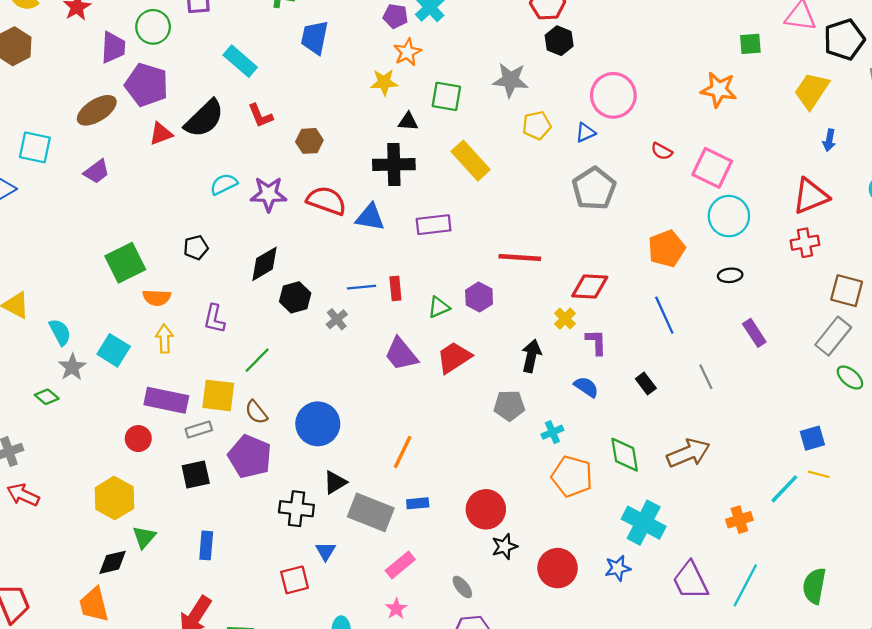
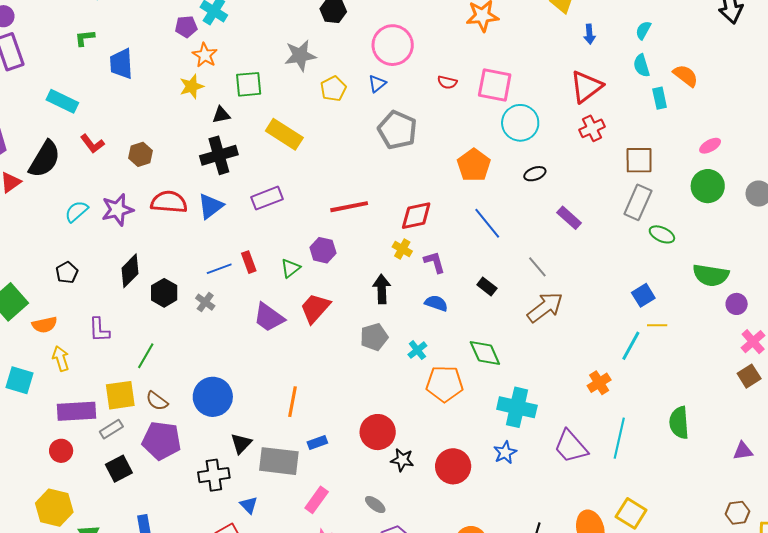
blue triangle: (370, 217) -> (211, 206), turned -32
brown arrow: (688, 453) -> (545, 307), moved
black star: (504, 547) -> (402, 460), turned -30

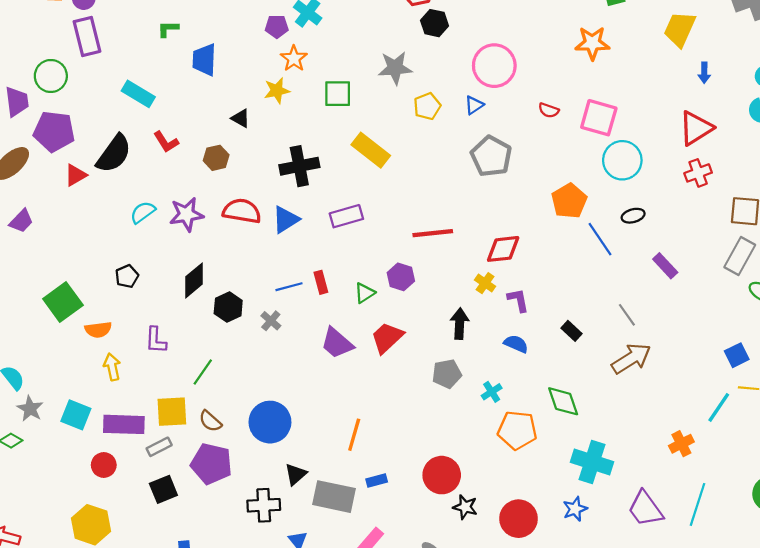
black triangle: (221, 115) -> (241, 118), moved, turned 36
blue line: (487, 223) -> (600, 239), moved
cyan square: (19, 380) -> (76, 415), moved

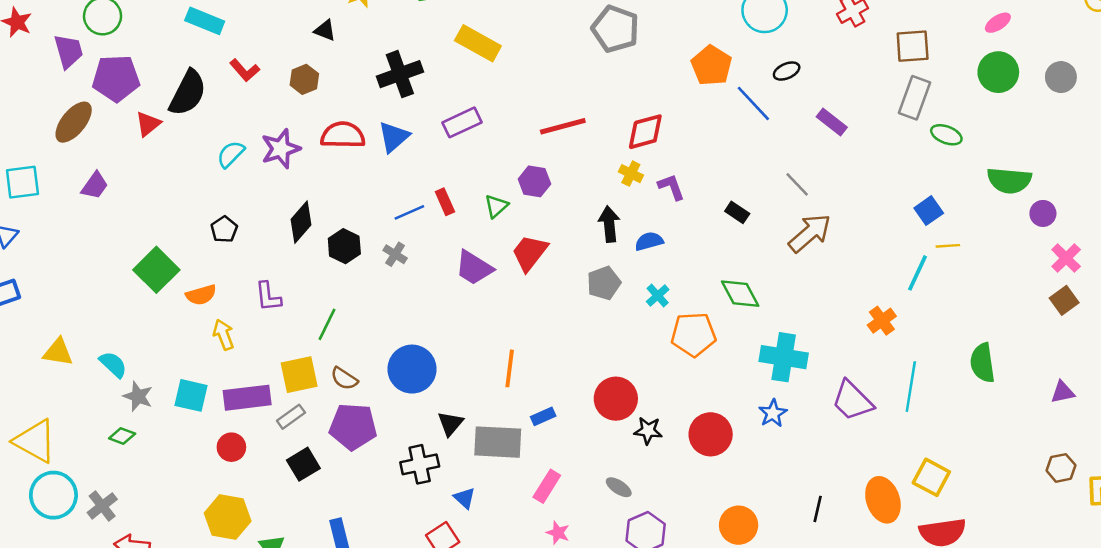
blue semicircle: (516, 344) -> (649, 241), moved, turned -30

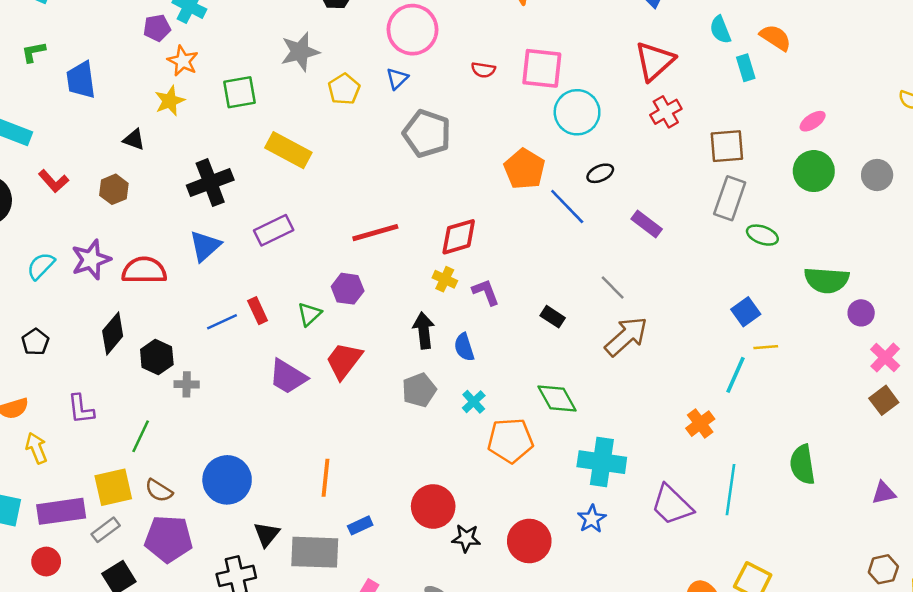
red semicircle: (343, 135) -> (144, 270), moved
blue semicircle: (649, 241) -> (464, 347), turned -92
gray cross: (395, 254) -> (187, 384), moved, turned -30

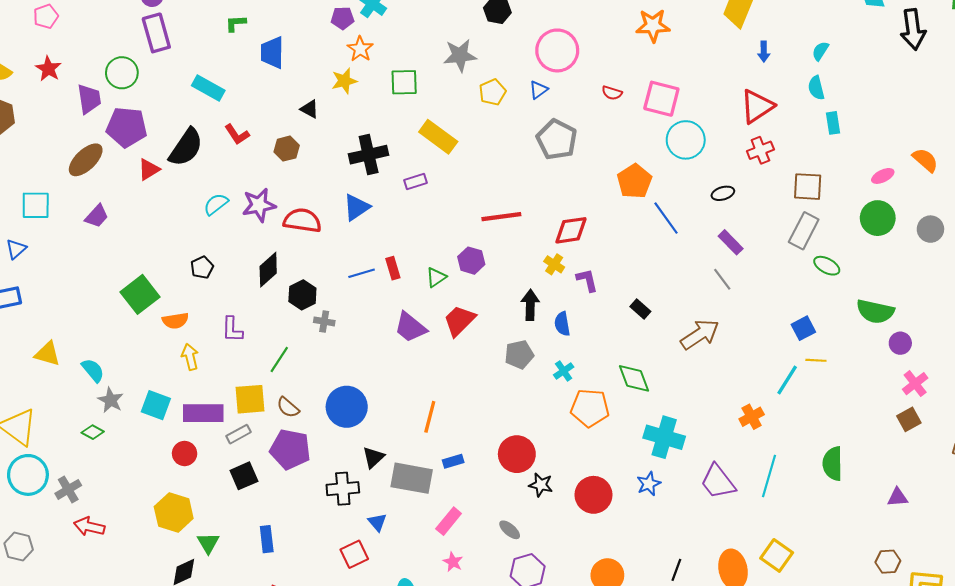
orange semicircle: (775, 38) -> (925, 160), moved
black ellipse: (600, 173) -> (723, 193), moved
purple rectangle: (274, 230) -> (415, 181), moved, size x0.7
gray line: (613, 287) -> (722, 279), moved

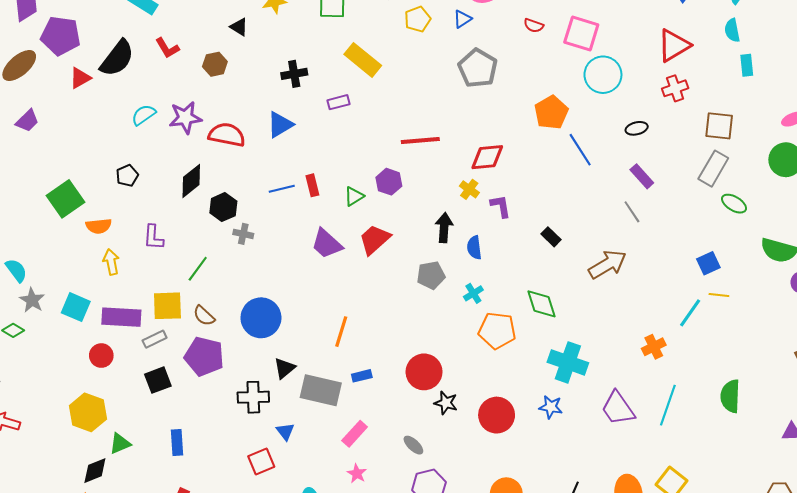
black cross: (369, 155) -> (294, 74), size x0.7
blue star: (649, 484) -> (551, 407), turned 30
green triangle: (208, 543) -> (120, 444), turned 35

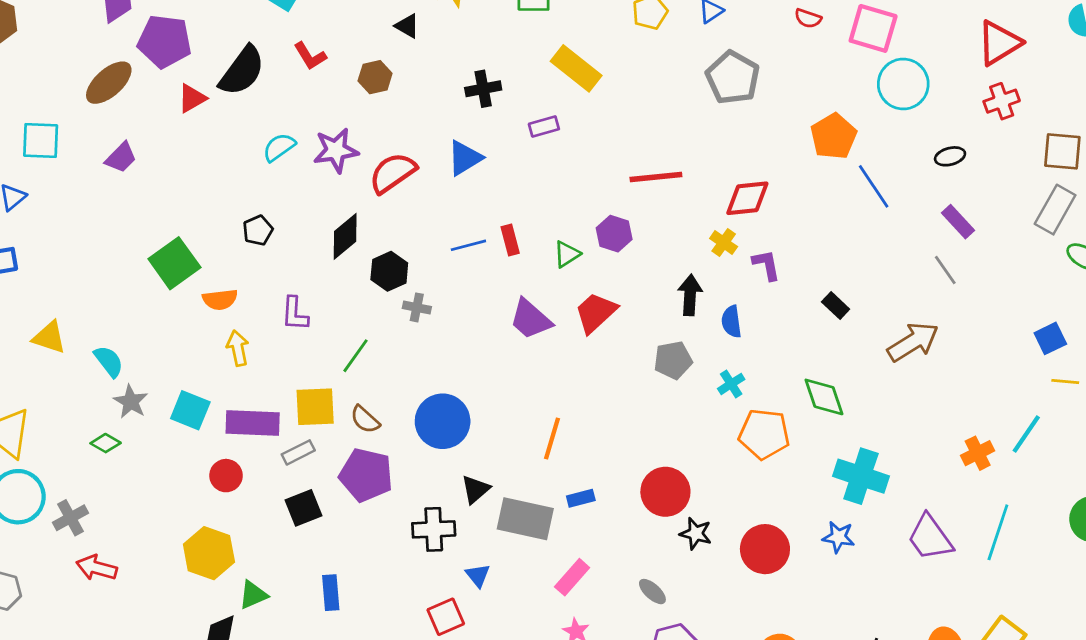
red semicircle: (227, 135) -> (393, 173), turned -45
cyan line: (690, 313) -> (1026, 434), moved

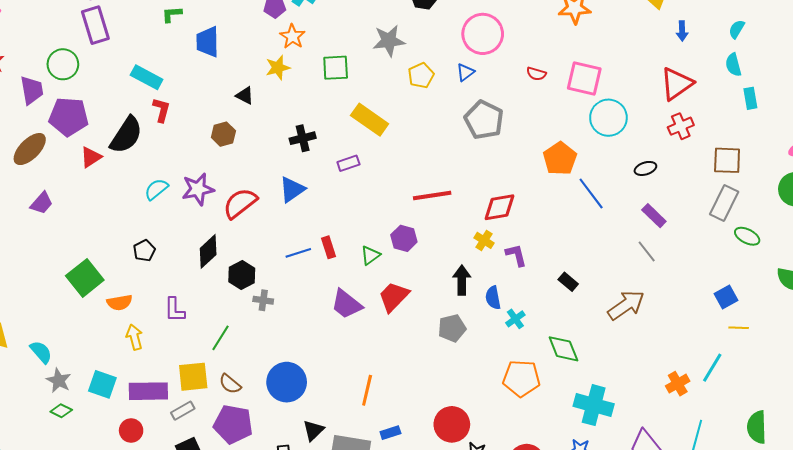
red L-shape: (310, 56) -> (161, 110), moved, turned -130
cyan cross: (731, 384) -> (515, 319), moved
green diamond: (106, 443) -> (61, 411), moved

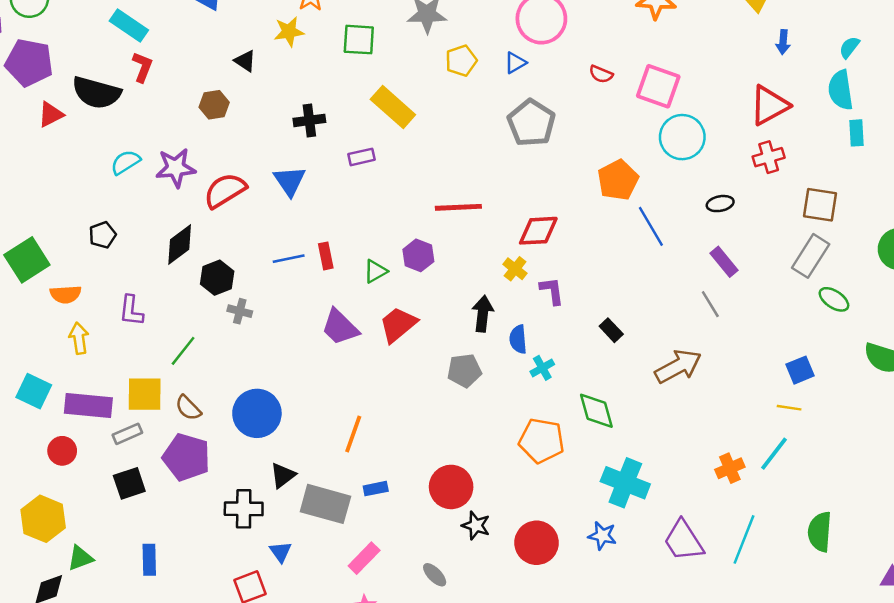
cyan semicircle: (733, 65) -> (841, 90), size x1.4
black semicircle: (126, 135) -> (96, 93), turned 66
blue triangle: (292, 189) -> (290, 181), turned -36
yellow line: (739, 328) -> (789, 408), moved

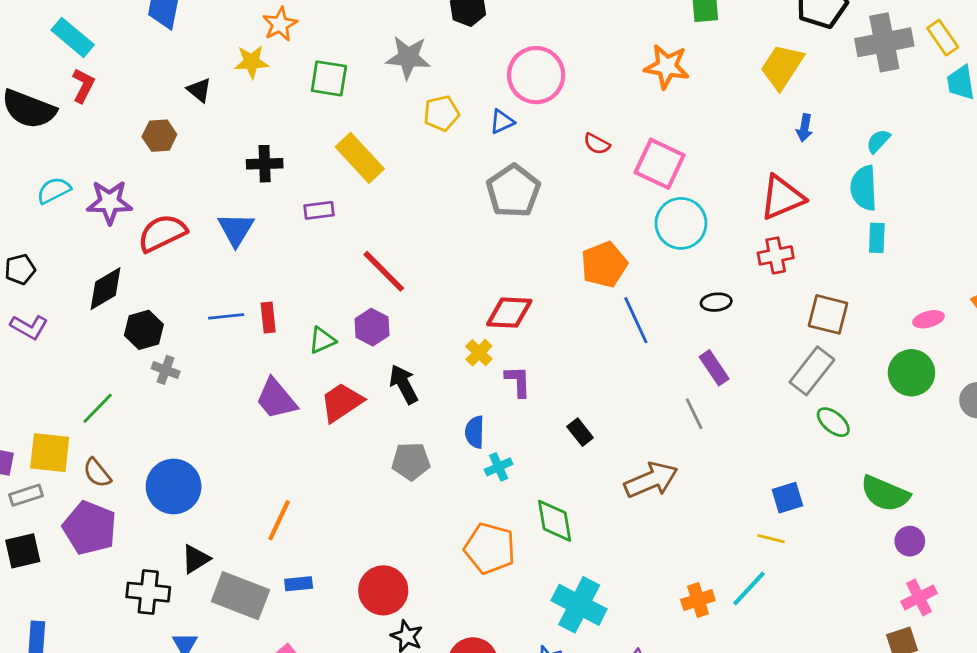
red line: (458, 207) -> (384, 271), moved, turned 42
purple L-shape: (131, 311) -> (29, 327), moved, turned -72
black arrow: (483, 314) -> (404, 384), moved, turned -40

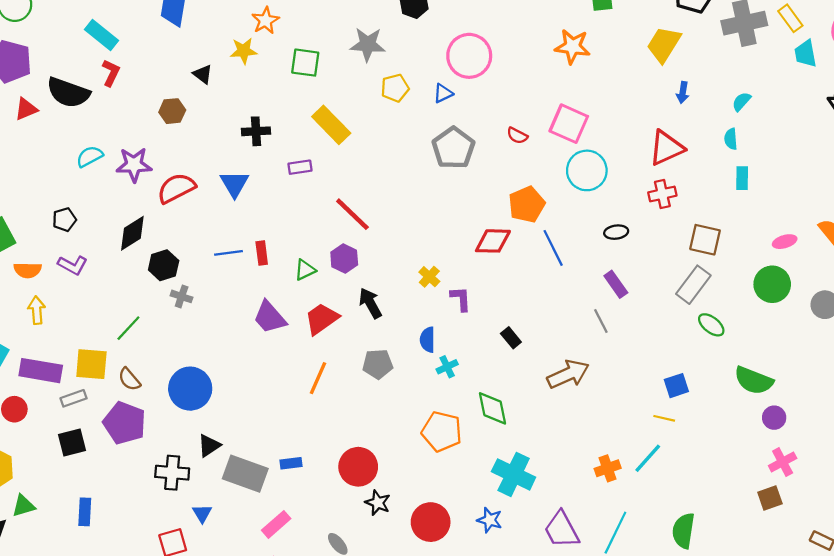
red semicircle: (597, 144) -> (517, 136), moved
cyan semicircle: (864, 188) -> (731, 139), size x0.6
red diamond: (509, 313) -> (493, 241), moved
orange line: (279, 520) -> (318, 378), moved

